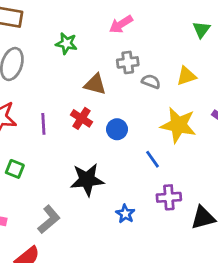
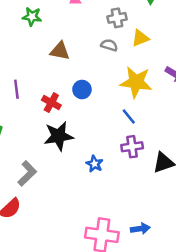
gray cross: (128, 62) -> (117, 18), moved
red cross: (82, 118) -> (51, 103), moved
blue line: (152, 159) -> (129, 117), moved

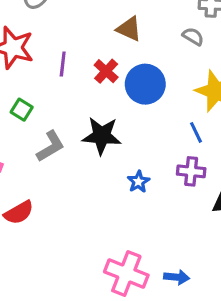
blue circle: (82, 90) -> (145, 84), size x1.6
red cross: (51, 103) -> (106, 71), moved
gray L-shape: (27, 173) -> (51, 146), moved

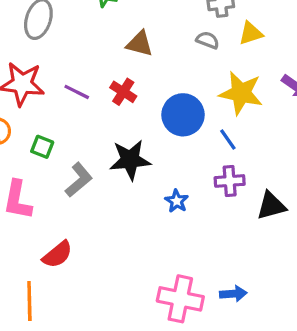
purple line: (63, 64) -> (77, 92), turned -60
blue circle: (145, 84) -> (183, 115), moved

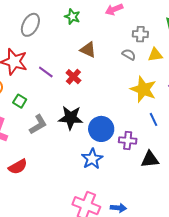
blue circle: (183, 115) -> (101, 129), moved
blue line: (228, 140) -> (153, 119), moved
blue star: (177, 201) -> (92, 159), moved, size x1.5

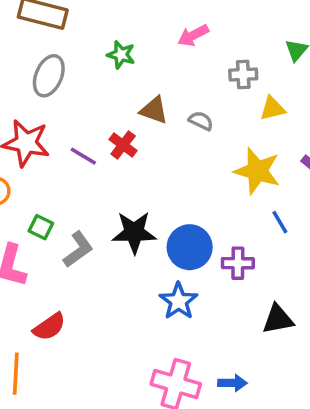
gray semicircle: (129, 54) -> (201, 121), moved
red cross: (73, 77) -> (123, 145), moved
green square: (20, 101) -> (41, 227), moved
black triangle: (150, 159) -> (278, 319), moved

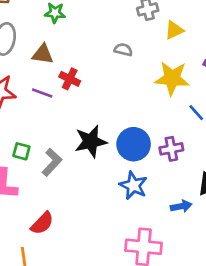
brown triangle: (154, 110) -> (43, 54), moved
blue arrow: (232, 383) -> (181, 206), moved

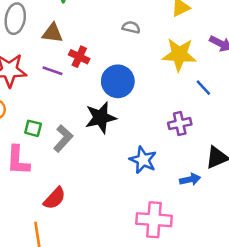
blue circle: (134, 144) -> (118, 81), moved

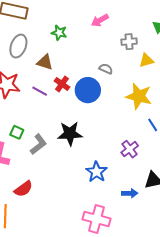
blue circle: (118, 81) -> (88, 90), moved
purple cross: (180, 124) -> (130, 149), turned -36

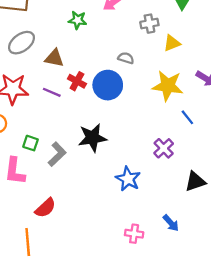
green star: (59, 33) -> (78, 20), moved
gray ellipse: (18, 46) -> (21, 43), turned 40
blue arrow: (130, 193) -> (171, 223), moved, turned 56
pink cross: (97, 219) -> (134, 234), size x0.6

